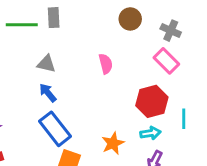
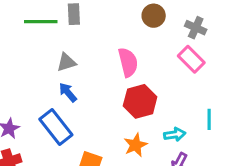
gray triangle: (46, 64) -> (66, 62), turned -30
pink semicircle: (106, 64) -> (128, 62), size x1.4
red hexagon: (152, 101) -> (140, 101), moved
blue rectangle: (55, 129) -> (56, 127), moved

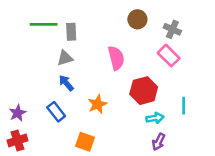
gray rectangle: (74, 14) -> (71, 32), moved
red hexagon: (140, 101) -> (144, 91), moved
blue rectangle: (56, 127) -> (56, 112), size x0.7
orange star: (136, 145) -> (97, 104), moved

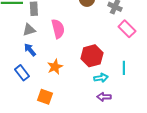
pink rectangle: (169, 56) -> (127, 29), moved
pink semicircle: (116, 58) -> (58, 29), moved
purple arrow: (159, 142) -> (104, 97), turned 64

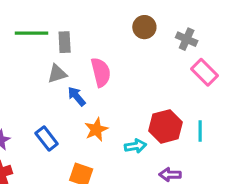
blue arrow: (30, 50) -> (77, 96), moved
red hexagon: (92, 56) -> (165, 126), moved
cyan arrow: (101, 78) -> (135, 146), moved

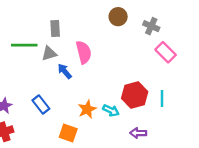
green line: (31, 33) -> (24, 45), moved
orange star: (96, 129) -> (87, 109), moved
cyan arrow: (135, 146) -> (111, 110), turned 35

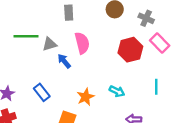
gray rectangle: (55, 29) -> (69, 13), moved
red hexagon: (135, 95) -> (130, 50), moved
cyan arrow: (111, 110) -> (117, 91), moved

